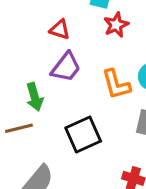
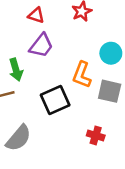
orange L-shape: (116, 84) -> (82, 75), moved, turned 36

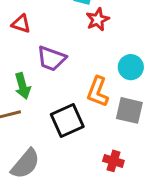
red triangle: (36, 15) -> (21, 24), moved
purple trapezoid: (41, 46) -> (51, 58), turned 72

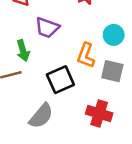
red cross: (113, 161) -> (99, 113), size x1.5
gray semicircle: (25, 164) -> (41, 116), moved

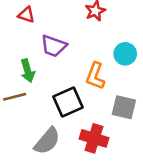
gray square: (112, 71) -> (124, 107), moved
red cross: (99, 113) -> (94, 138), moved

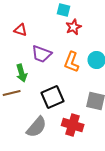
orange L-shape: (95, 76) -> (72, 62), moved

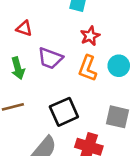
red star: (74, 27) -> (90, 36), moved
green arrow: (22, 73) -> (18, 68), moved

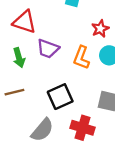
red triangle: (24, 28) -> (25, 22), size x1.6
red star: (90, 36) -> (100, 29), moved

